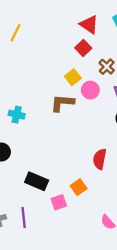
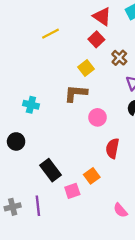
yellow line: (15, 33) -> (50, 34), moved, turned 36
pink circle: (90, 90) -> (97, 117), moved
black rectangle: (37, 181) -> (50, 170), turned 30

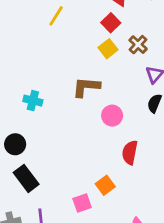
yellow line: (50, 34) -> (56, 16), turned -30
yellow square: (86, 68) -> (108, 49), moved
black rectangle: (50, 170) -> (26, 178), moved

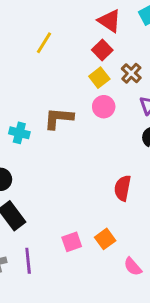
brown L-shape: (86, 87) -> (59, 118), moved
pink circle: (112, 116) -> (104, 107), moved
orange square: (105, 185) -> (105, 239), moved

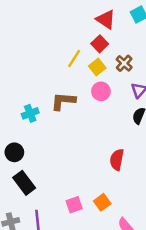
yellow line: (44, 43) -> (74, 58), moved
cyan cross: (19, 133) -> (30, 113), turned -35

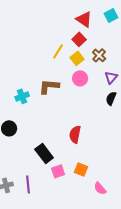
red semicircle: (117, 160) -> (75, 134), moved
black rectangle: (24, 183) -> (44, 153), moved
orange square: (102, 202) -> (81, 169), turned -32

